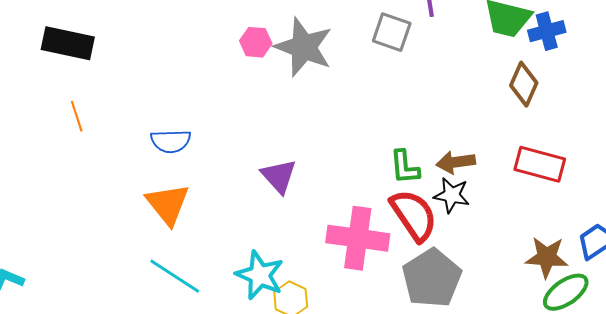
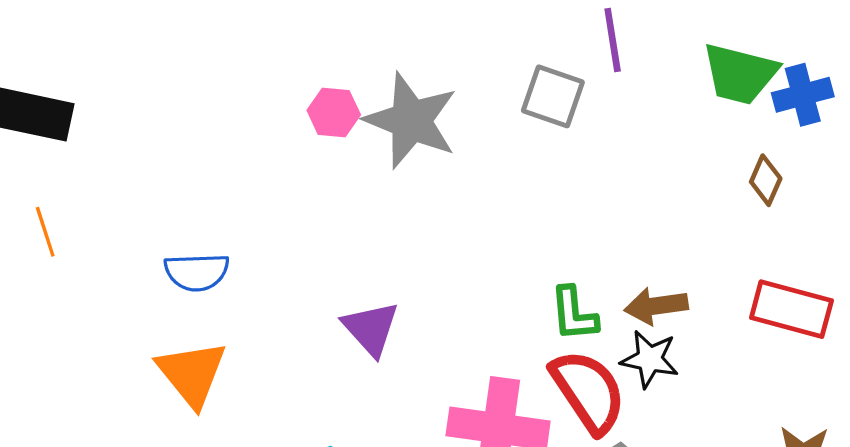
brown diamond: (524, 84) -> (766, 180), size x0.7

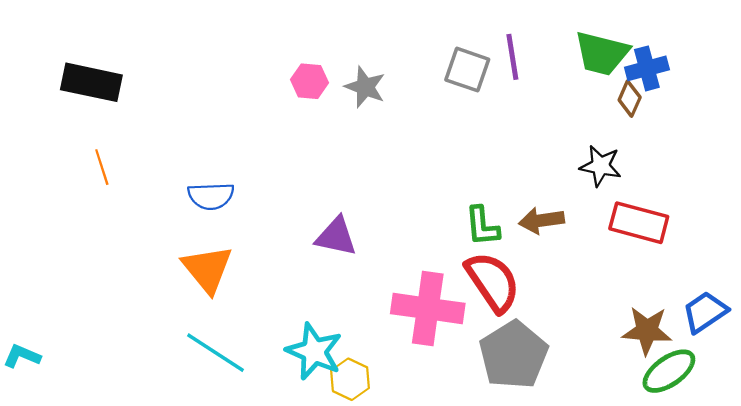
purple line: (613, 40) -> (512, 57), moved
gray star: (411, 121) -> (365, 87), size x0.6
brown diamond: (766, 180) -> (630, 99), moved
purple triangle: (371, 328) -> (336, 237), turned -36
black star: (650, 359) -> (601, 166), moved

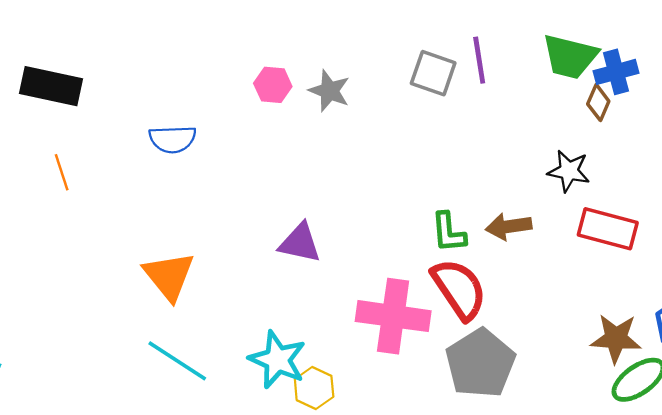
blue semicircle: (211, 196) -> (173, 139), moved

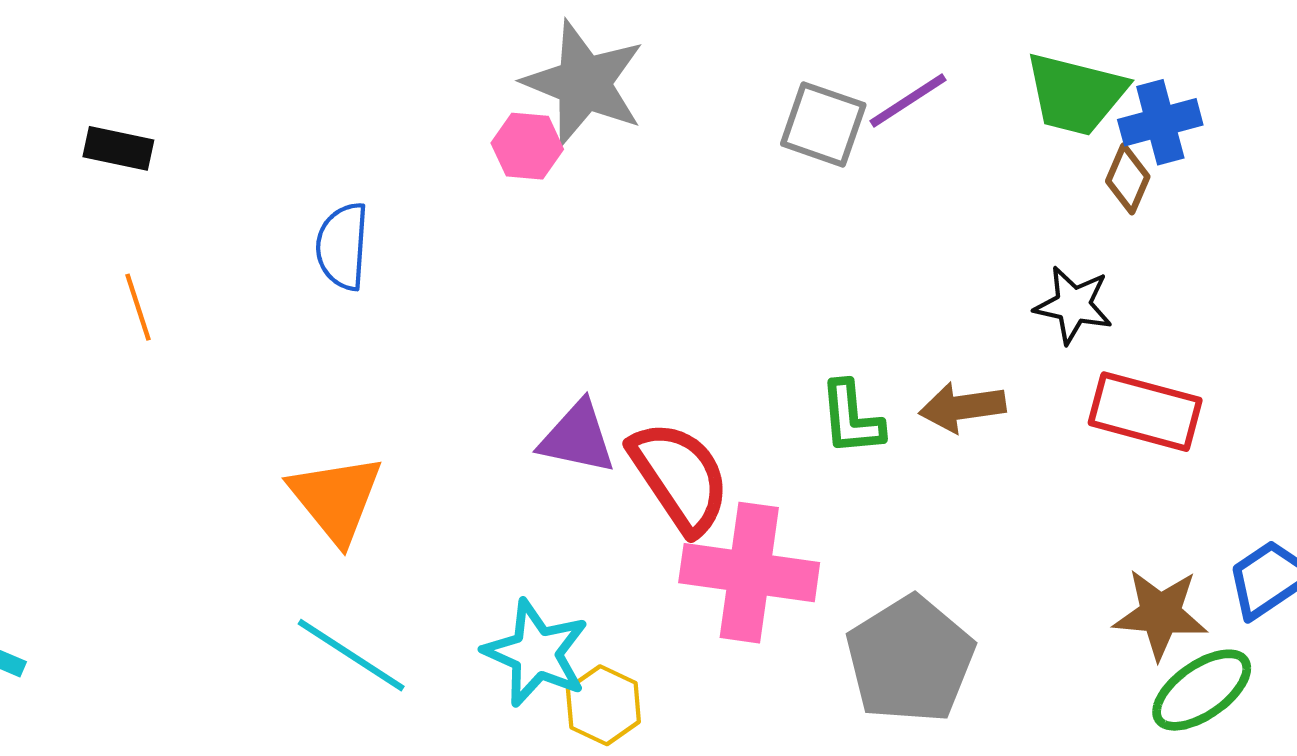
purple line: (479, 60) -> (908, 101), turned 66
black rectangle: (51, 86) -> (118, 148), size x0.6
gray star: (329, 91) -> (584, 83), moved, size x1.6
blue semicircle: (173, 139) -> (342, 246), turned 96
red semicircle: (459, 289) -> (680, 477), moved

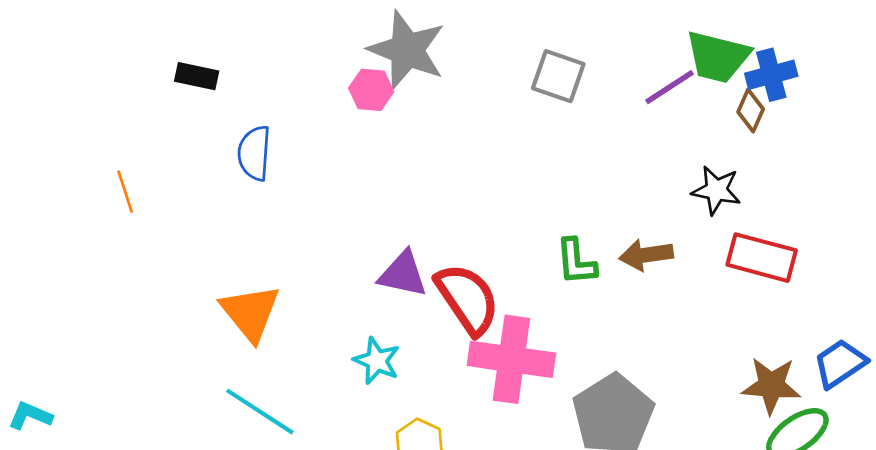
purple line: (908, 101) -> (670, 87), moved
black rectangle: (118, 148) -> (197, 76), moved
cyan star: (536, 653) -> (377, 361), moved, size x0.7

